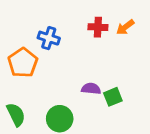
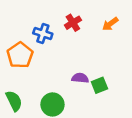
red cross: (98, 27) -> (73, 23), moved, turned -35

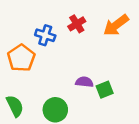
orange arrow: (110, 24) -> (116, 25), size x1.5

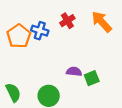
orange arrow: (116, 25) -> (102, 22), turned 85
orange pentagon: (21, 58) -> (19, 36), moved

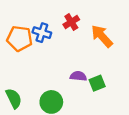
orange arrow: (102, 22) -> (102, 36), moved
orange pentagon: (19, 36) -> (20, 38), turned -30

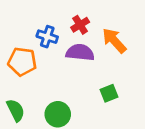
orange pentagon: (20, 38) -> (22, 62), moved
purple semicircle: (78, 76) -> (80, 52), moved, size x1.5

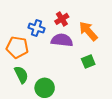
green square: (109, 93) -> (88, 61), moved
green semicircle: (16, 110) -> (21, 75), moved

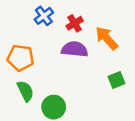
blue cross: (37, 28) -> (44, 16), moved, turned 35
green square: (88, 61) -> (116, 80), moved

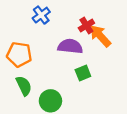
red cross: (75, 23) -> (86, 25), moved
green square: (116, 80) -> (83, 73), moved

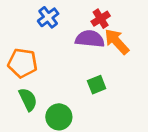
red cross: (86, 25) -> (101, 19), moved
purple semicircle: (70, 46) -> (90, 39), moved

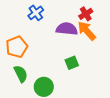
red cross: (101, 19) -> (86, 14), moved
orange pentagon: (23, 63) -> (17, 47), turned -30

